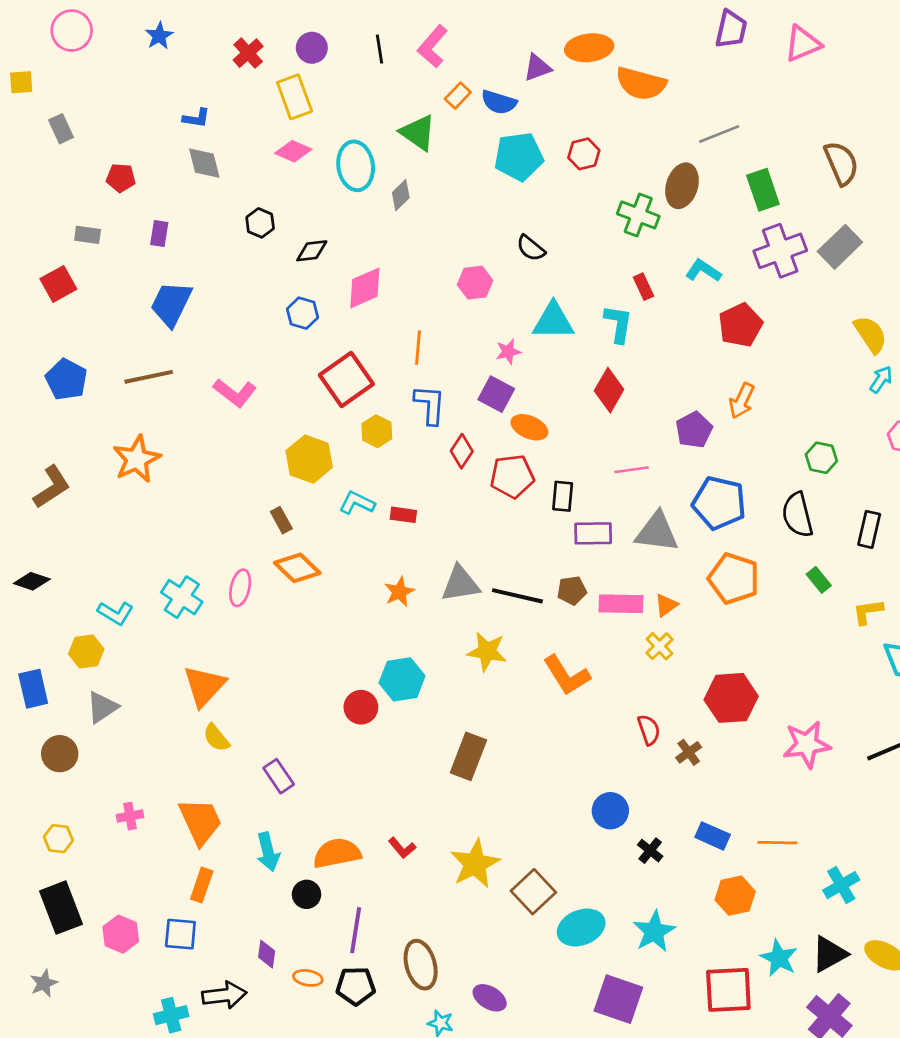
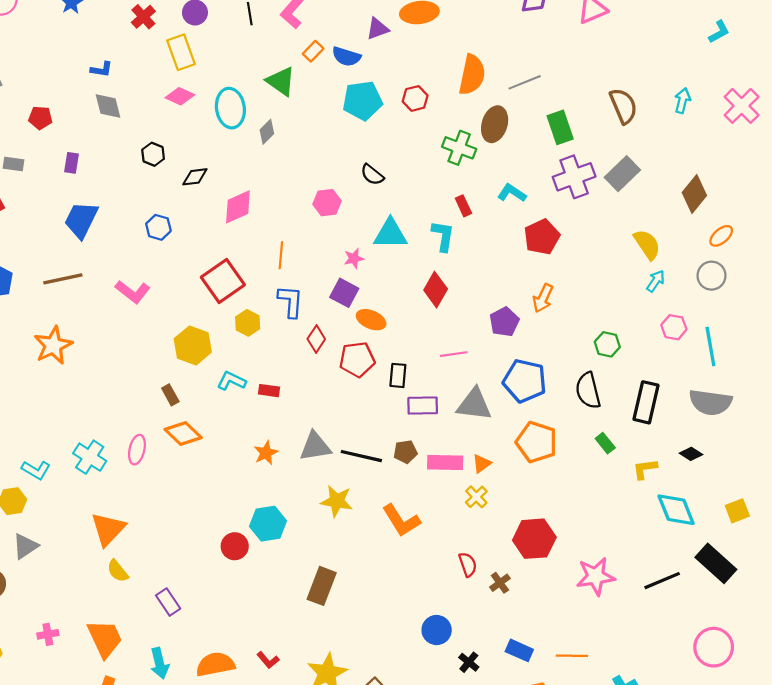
orange semicircle: (641, 84) -> (472, 75), moved, turned -93
blue hexagon: (303, 313) -> (158, 227), moved
black rectangle: (869, 529) -> (646, 402), size x1.4

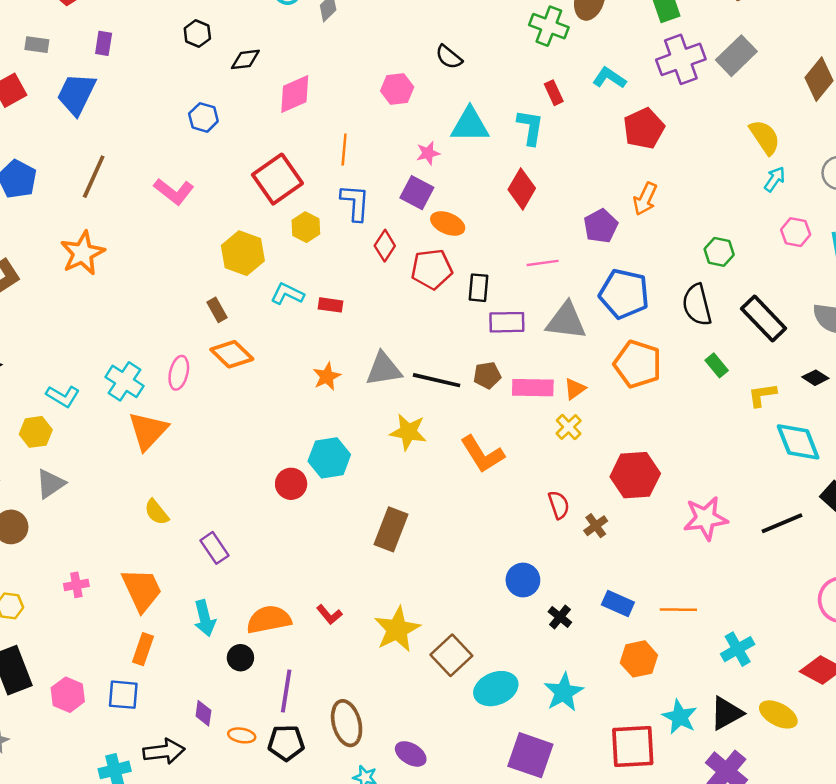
blue trapezoid: (81, 220) -> (76, 94), moved
brown line: (63, 279) -> (94, 177), turned -54
black rectangle: (646, 402) -> (764, 318), turned -57
orange triangle: (108, 529) -> (148, 431), moved

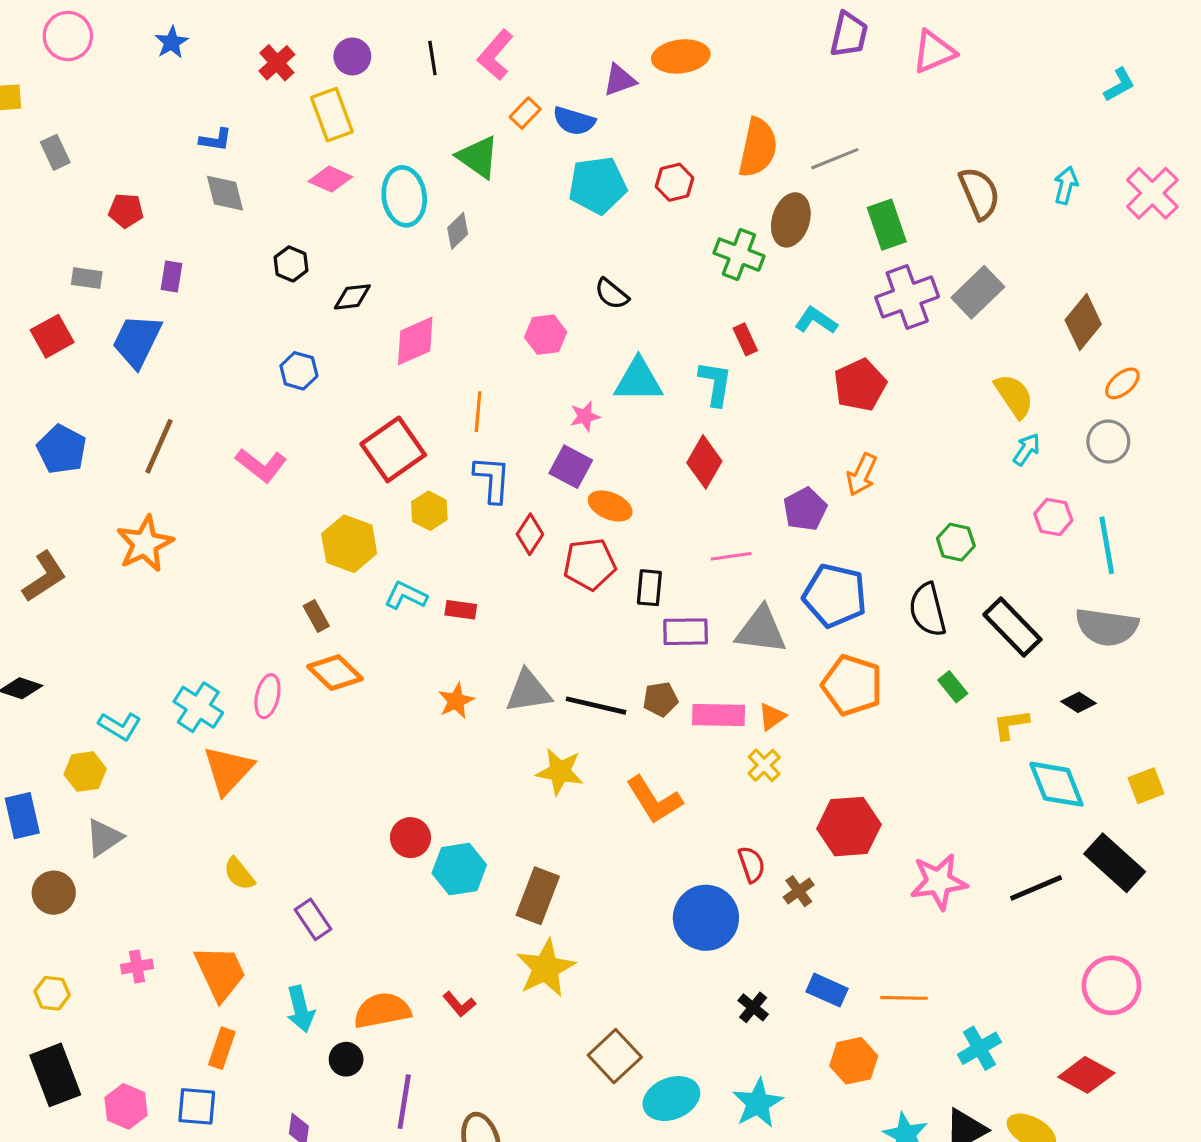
cyan hexagon: (329, 458) -> (459, 869), moved
blue circle: (523, 580) -> (706, 918), moved, size x1.5
yellow star: (397, 629) -> (546, 968), moved

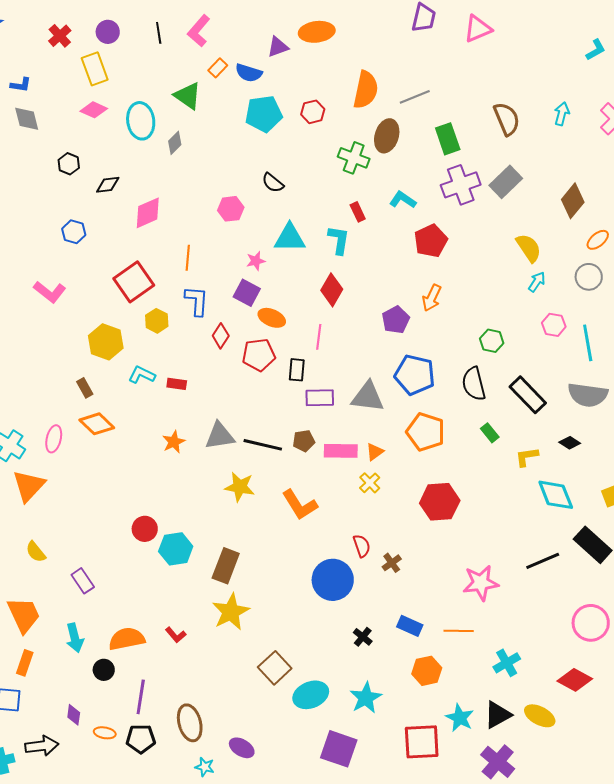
pink line: (731, 556) -> (319, 337), moved, turned -75
red hexagon: (849, 827) -> (440, 502), moved
pink star: (939, 882) -> (481, 583), moved

